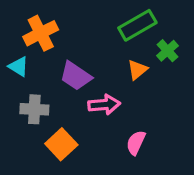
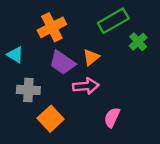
orange cross: (41, 33) -> (52, 27), moved
orange triangle: (137, 70) -> (91, 57), moved

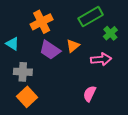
pink arrow: (86, 86) -> (101, 59), moved
orange square: (51, 119) -> (27, 97), moved

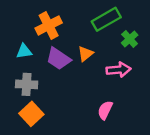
cyan triangle: (12, 44) -> (24, 51), moved, turned -40

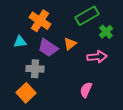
orange cross: (49, 25) -> (40, 21), turned -30
gray cross: (27, 84) -> (35, 69), moved

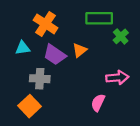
green rectangle: (87, 16) -> (99, 18), turned 30
pink arrow: (97, 57) -> (117, 78), moved

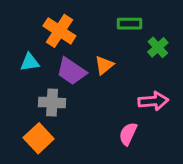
green rectangle: (99, 18) -> (129, 24), size x0.7

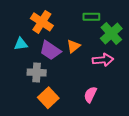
green cross: (158, 47) -> (111, 34), size x1.5
pink arrow: (153, 101) -> (103, 60), moved
orange square: (39, 138) -> (48, 98), moved

